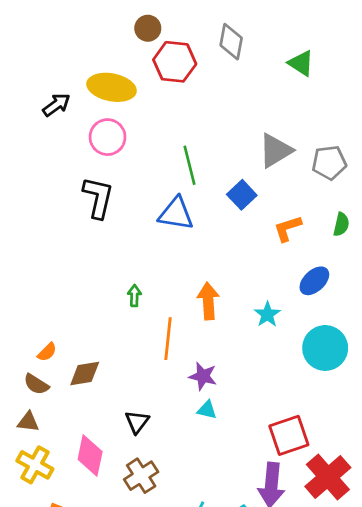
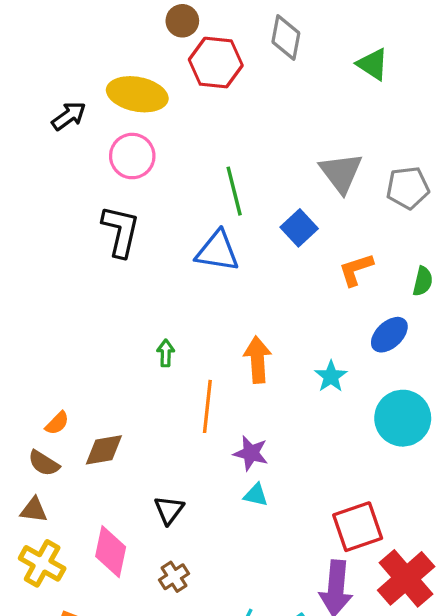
gray triangle: (275, 150) -> (341, 173), turned -36
green semicircle: (341, 224) -> (423, 281), moved
brown cross: (141, 476) -> (174, 577), size x0.7

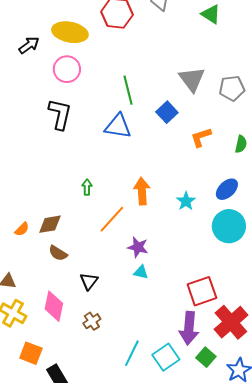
blue ellipse: (389, 335) -> (227, 189), moved
orange line: (207, 406) -> (112, 219), turned 36
brown diamond: (104, 450) -> (50, 224), moved
brown semicircle: (44, 463) -> (58, 253), moved

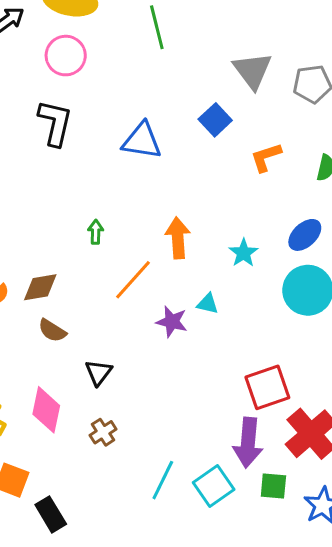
green line: (128, 90) -> (157, 27), moved
cyan triangle: (141, 272) -> (208, 304), moved
green square: (206, 357) -> (273, 486), turned -36

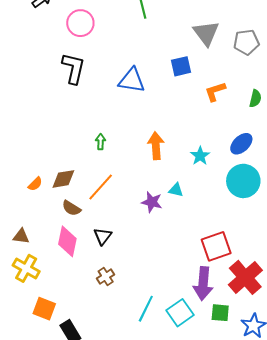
blue square: (215, 120) -> (181, 66), turned 30
orange line: (133, 280) -> (101, 187), moved
pink diamond: (46, 410) -> (67, 241), moved

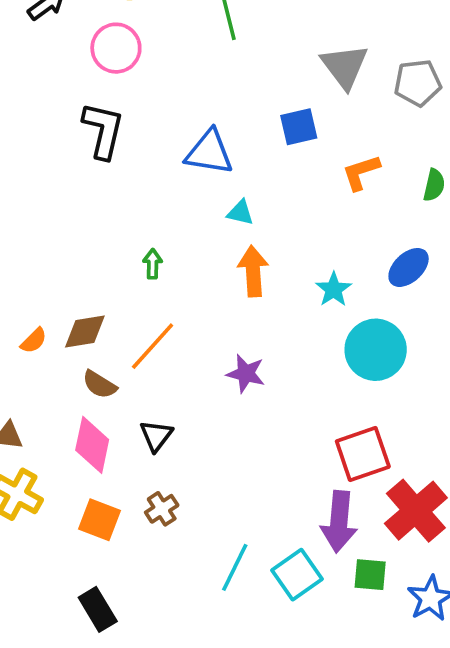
cyan circle: (243, 181) -> (376, 350), moved
cyan triangle: (176, 190) -> (240, 213), moved
orange square: (44, 309) -> (100, 520), moved

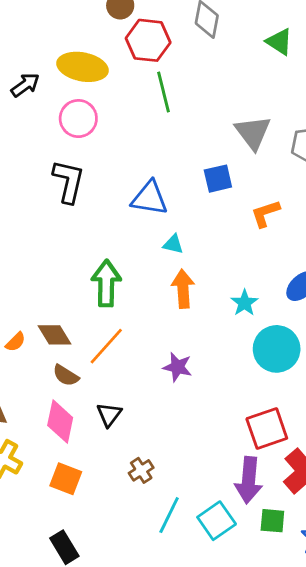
green arrow: (153, 264) -> (106, 283), size x2.0
brown diamond: (85, 331) -> (55, 335), turned 68
brown cross: (162, 509) -> (141, 470), moved

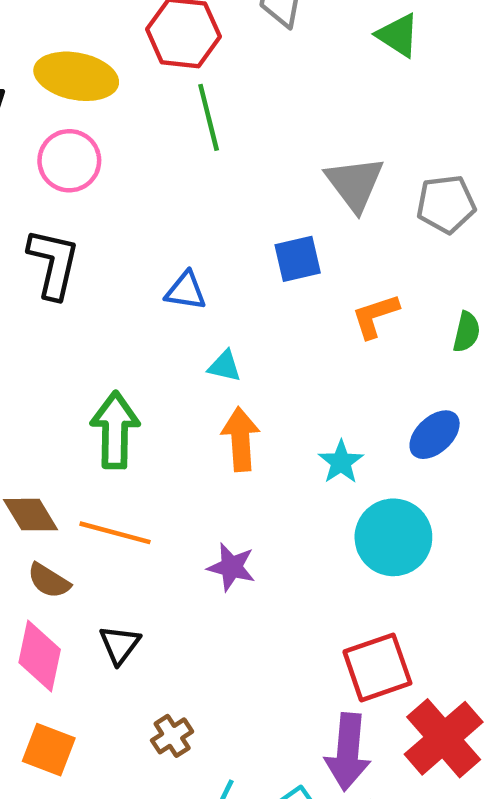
blue triangle: (150, 198) -> (186, 291), size x0.7
orange line: (106, 346) -> (115, 533), turned 63

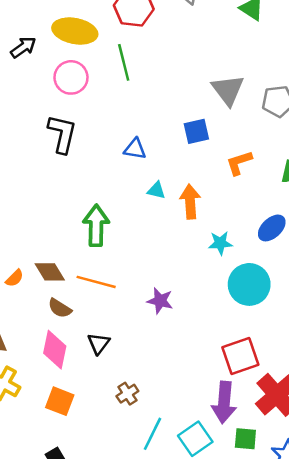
green line: (209, 117) -> (124, 62), moved
orange arrow: (241, 439) -> (190, 202), moved
cyan star: (341, 462) -> (220, 243), turned 30

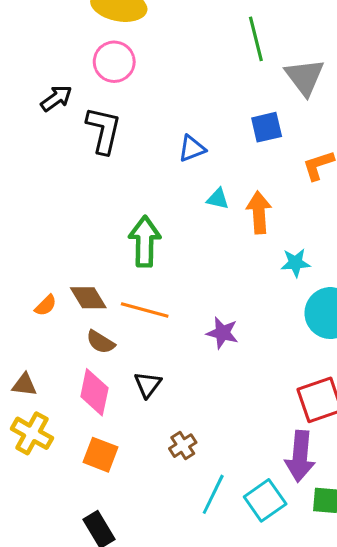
black arrow: (23, 47) -> (56, 98), moved
green line: (124, 62) -> (256, 39), moved
blue triangle: (135, 149) -> (192, 149), turned -30

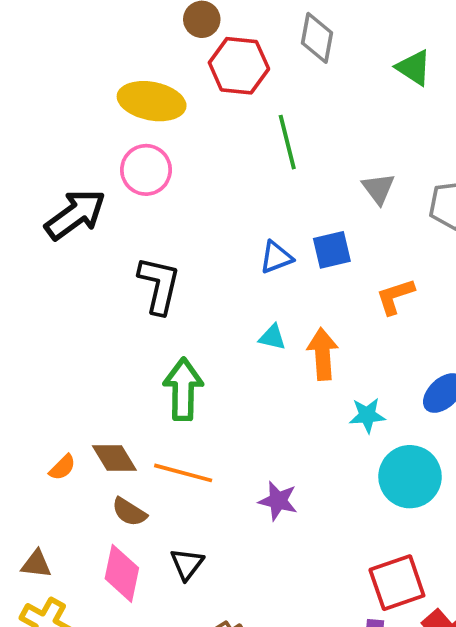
green line: (256, 39) -> (287, 142), moved
gray triangle: (305, 77) -> (378, 188), size x0.7
black arrow: (56, 98) -> (75, 215), size x1.6
black L-shape: (104, 130) -> (159, 285), moved
blue triangle: (192, 149) -> (276, 257), moved

